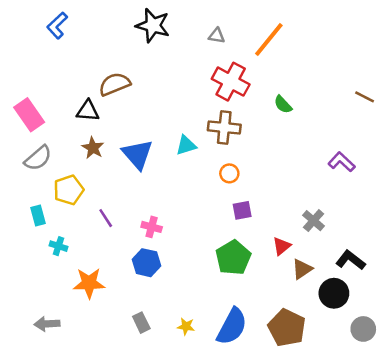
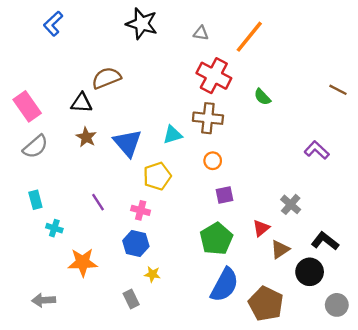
yellow pentagon: (69, 190) -> (157, 176), moved
yellow star: (186, 326) -> (152, 274), moved
blue semicircle: (232, 326) -> (225, 285), moved

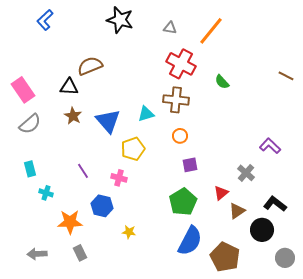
purple L-shape: (317, 150) -> (270, 146), moved
blue hexagon: (136, 243) -> (102, 206), moved
gray rectangle: (131, 299) -> (80, 253), moved

